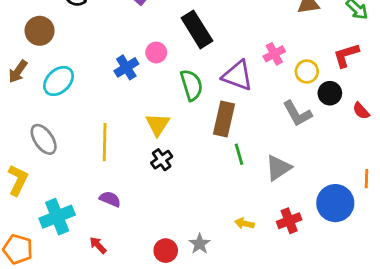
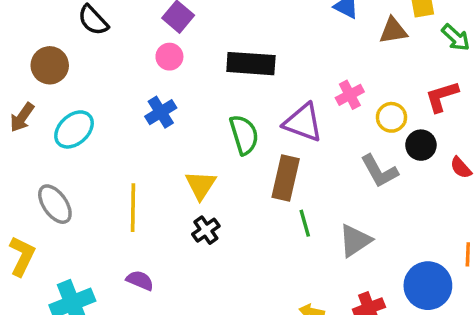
black rectangle: (197, 29) -> (251, 64), turned -54
pink circle: (156, 53) -> (169, 57), moved

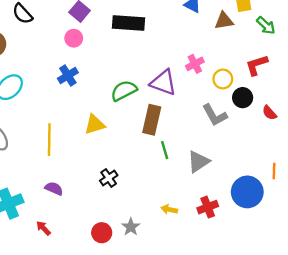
black rectangle: (251, 64) -> (128, 23), moved
green semicircle: (244, 135) -> (124, 91), turned -100
yellow triangle: (201, 185) -> (95, 124), turned 40
black cross: (206, 230) -> (109, 178), moved

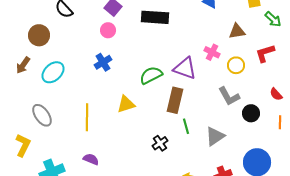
brown triangle: (224, 21) -> (237, 31), moved
pink cross: (195, 64) -> (212, 52), turned -35
black circle: (243, 98) -> (251, 113), moved
orange line: (274, 171) -> (280, 122), moved
black cross: (109, 178) -> (160, 143), moved

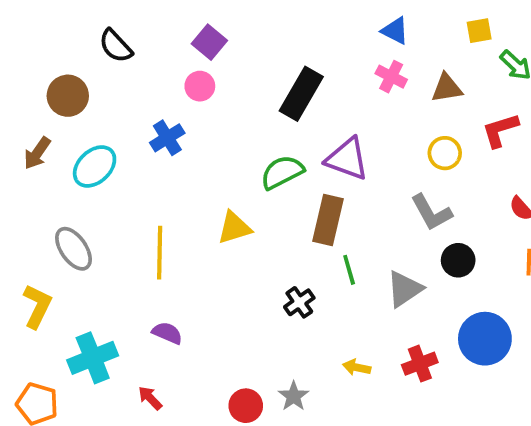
black rectangle: (155, 17) -> (301, 94), moved, turned -64
pink cross: (212, 52) -> (391, 77), moved
blue cross: (103, 62) -> (167, 138), moved
black circle: (251, 113) -> (458, 260), moved

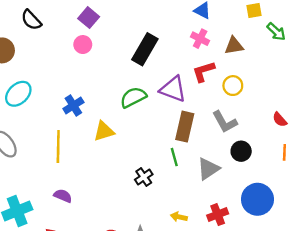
red L-shape: (500, 130) -> (204, 71), moved
blue cross: (167, 138) -> (73, 105), moved
brown rectangle: (328, 220) -> (185, 127), moved

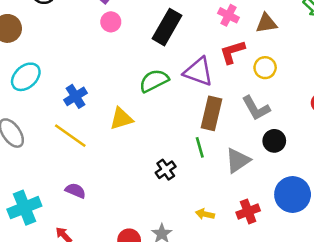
pink circle: (83, 45) -> (111, 22), moved
blue cross: (73, 105) -> (75, 96), moved
yellow line: (58, 147) -> (70, 136), turned -56

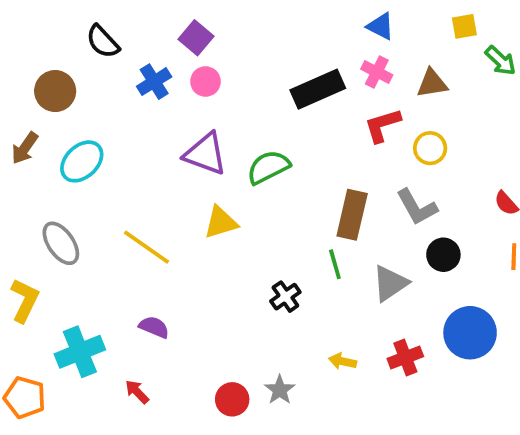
black rectangle: (167, 27) -> (318, 89), moved, turned 36
purple triangle: (198, 72) -> (205, 154), moved
blue cross: (75, 96) -> (154, 82), moved

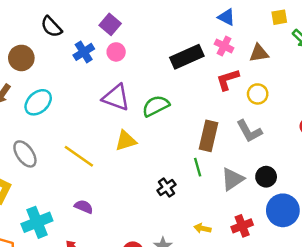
black circle: (443, 255) -> (266, 177), moved

